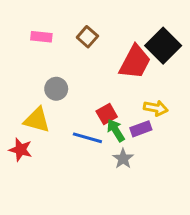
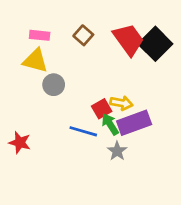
red trapezoid: (135, 62) -> (128, 40), moved, turned -64
yellow arrow: (156, 108) -> (121, 103), moved
yellow triangle: (37, 120) -> (35, 61), moved
purple rectangle: (141, 129) -> (134, 123), size x1.6

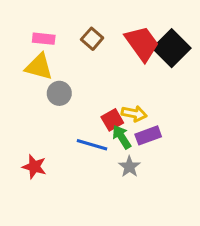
purple rectangle: (134, 123) -> (148, 135), size x0.7
red star: (20, 143) -> (34, 167), moved

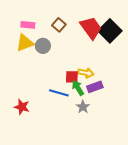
yellow triangle: (39, 67) -> (25, 43), turned -36
gray circle: (59, 93) -> (43, 46), moved
red square: (112, 120) -> (72, 77), turned 32

